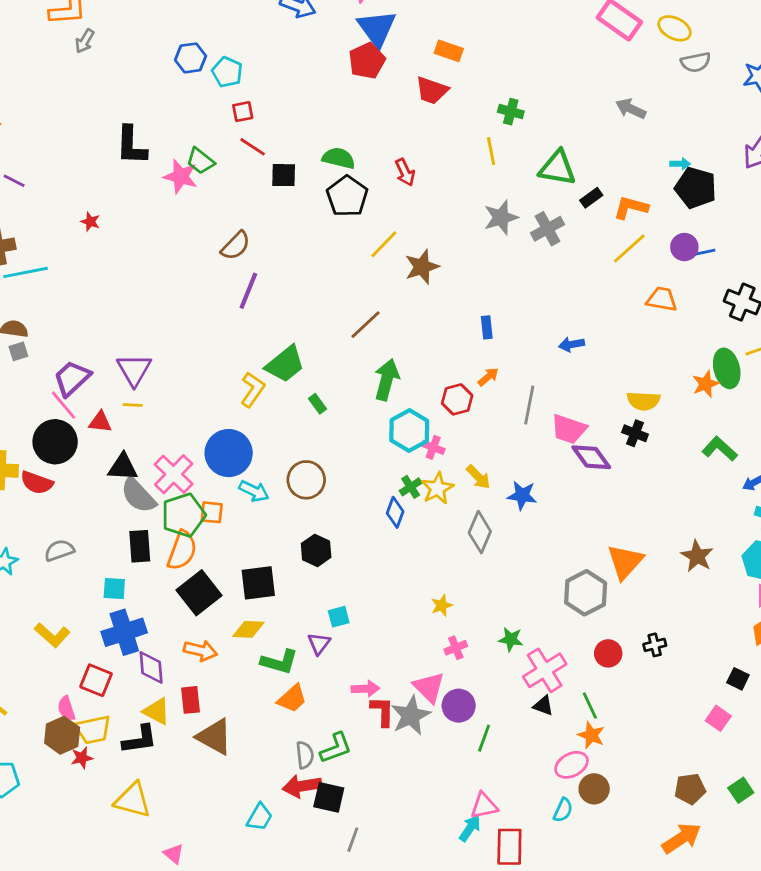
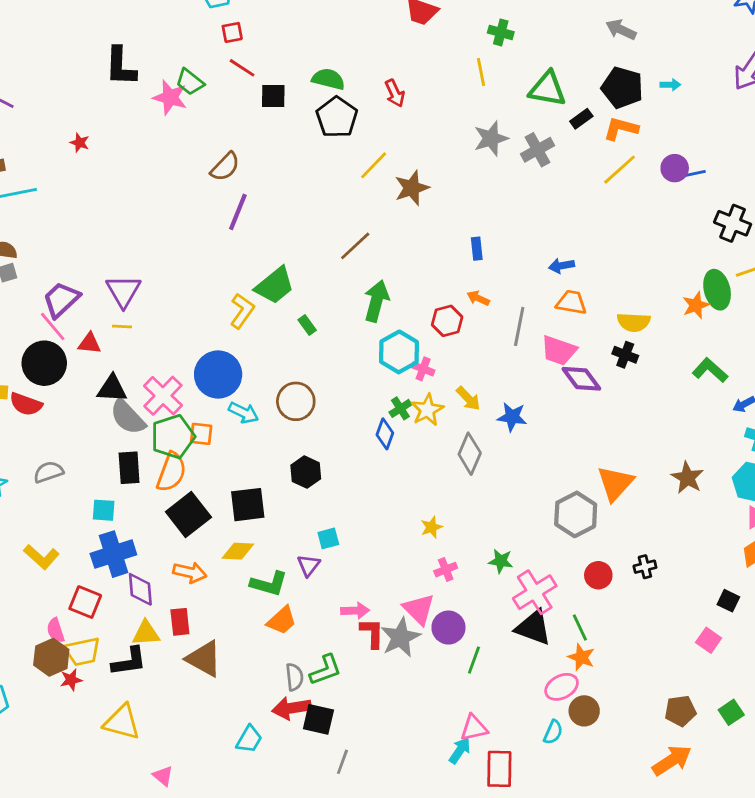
black pentagon: (696, 188) -> (622, 88), moved
orange trapezoid: (662, 299) -> (571, 302), moved
orange arrow: (488, 377) -> (478, 298), turned -115
black triangle: (543, 706) -> (533, 628), size x1.8
yellow triangle: (157, 711) -> (146, 633), turned -32

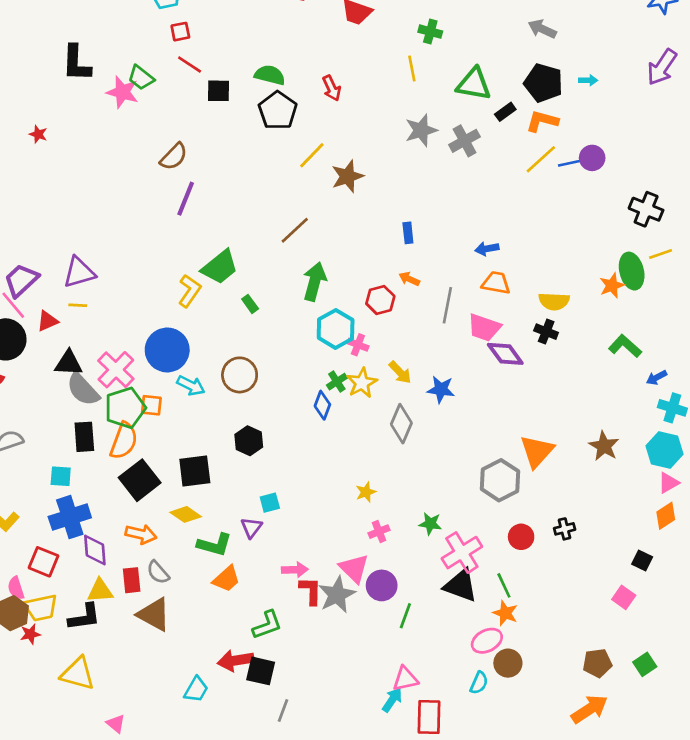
blue line: (693, 174) -> (570, 163), moved
purple triangle: (123, 291) -> (79, 272), turned 44
red triangle: (89, 343) -> (47, 321), turned -30
yellow diamond: (238, 551) -> (186, 514), turned 32
gray semicircle: (294, 677) -> (158, 572), moved, turned 145

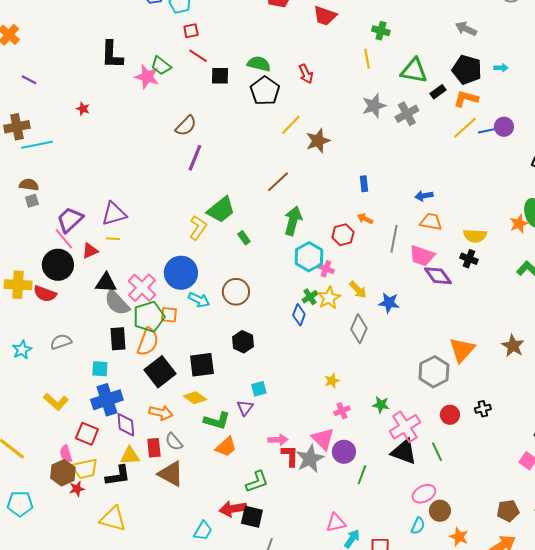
orange star: (505, 613) -> (459, 537), moved
pink triangle: (405, 679) -> (336, 523), moved

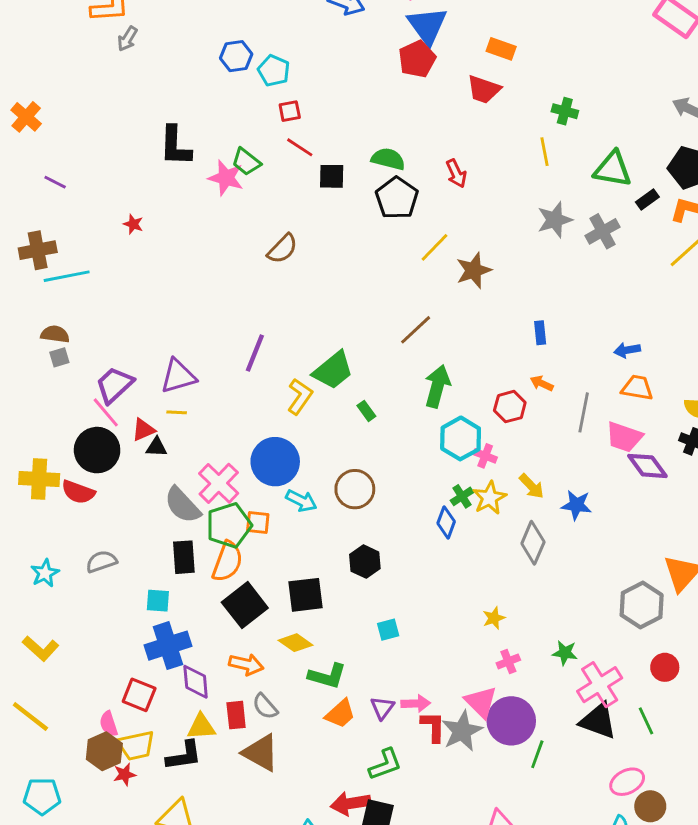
purple line: (195, 158) -> (255, 353), moved
black triangle: (106, 283) -> (156, 447), moved, size x0.7
yellow L-shape: (56, 402) -> (41, 648), moved
purple triangle: (245, 408) -> (382, 708), moved
purple circle: (344, 452) -> (511, 721), size x1.4

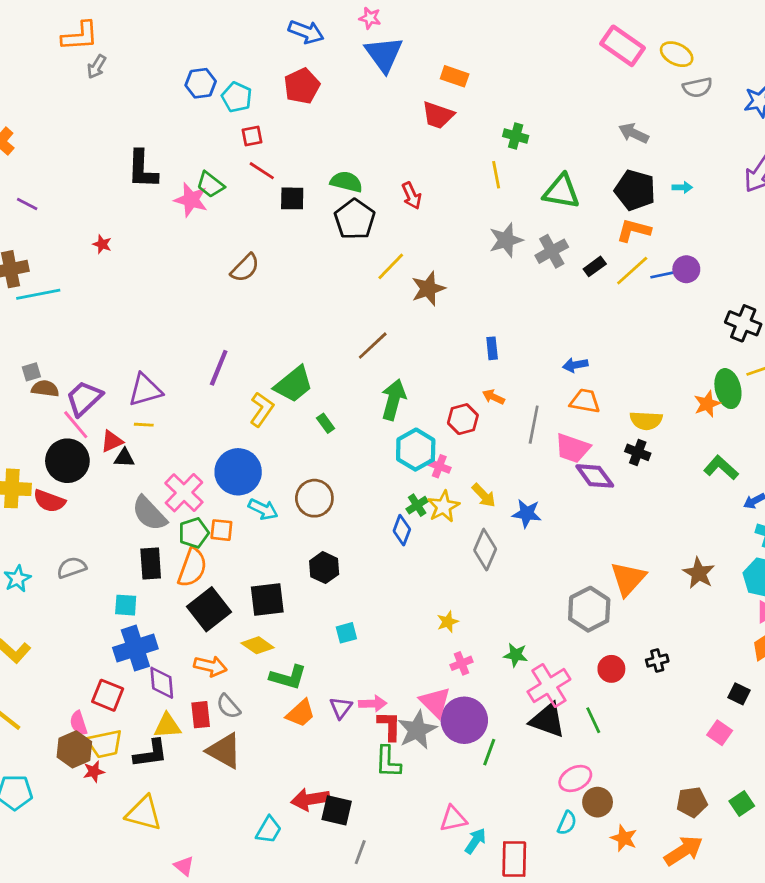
red pentagon: (417, 59) -> (302, 86), moved
black rectangle: (647, 199) -> (595, 266), moved
brown semicircle: (55, 334) -> (45, 389), moved
green pentagon: (229, 525) -> (194, 533), size x0.7
green L-shape: (385, 764) -> (388, 762), moved, turned 112

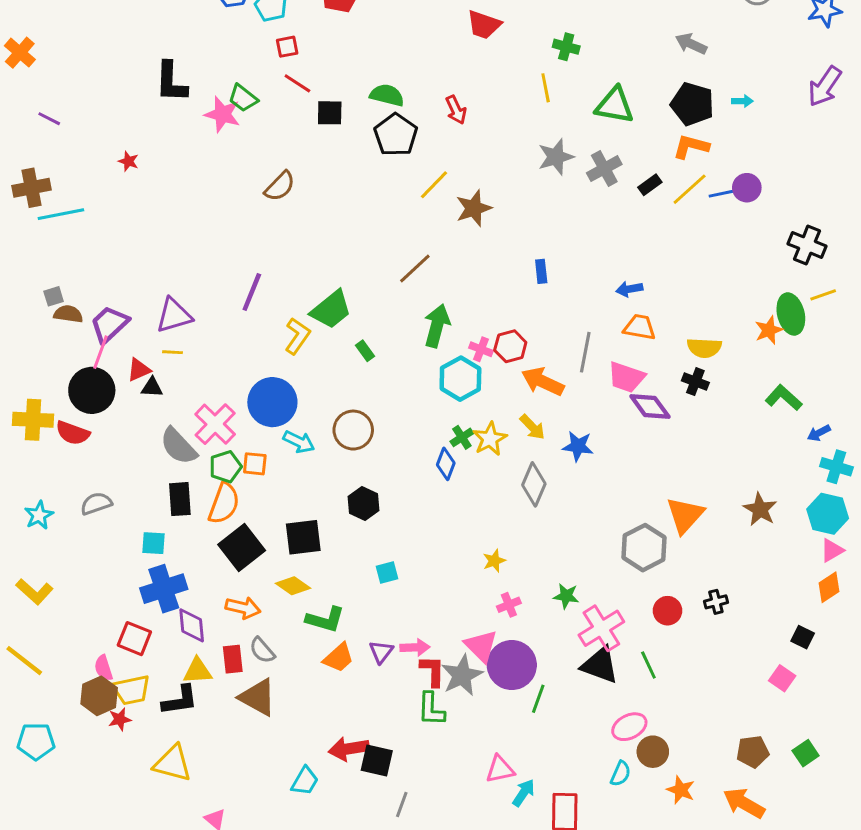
orange arrow: (493, 397) -> (543, 382), moved, size x1.8
pink line: (76, 425) -> (101, 352), turned 60
pink cross: (439, 466) -> (481, 349), moved
orange arrow: (684, 851) -> (744, 803), turned -117

